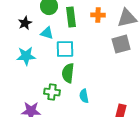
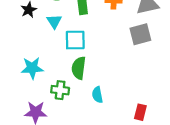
cyan triangle: (47, 33) -> (54, 21), turned 40
cyan star: (26, 56) -> (32, 68), moved

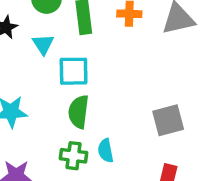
gray square: (140, 34) -> (168, 120), moved
green cross: (60, 90) -> (74, 156), moved

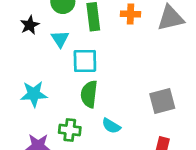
cyan semicircle: (106, 151) -> (111, 126), turned -48
green cross: (74, 156) -> (70, 130), moved

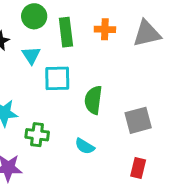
green semicircle: (89, 94) -> (93, 100), moved
green cross: (70, 130) -> (37, 135), moved

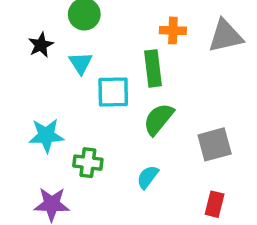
green rectangle: (66, 32) -> (153, 68), moved
green semicircle: (93, 100) -> (158, 119), turned 32
cyan semicircle: (85, 146) -> (148, 177), turned 96

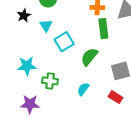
green rectangle: (153, 68) -> (103, 29), moved
cyan square: (113, 92) -> (64, 42), turned -30
red rectangle: (215, 204) -> (115, 97), moved, turned -72

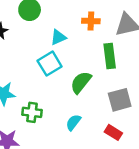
cyan triangle: (46, 26) -> (58, 37), moved, turned 40
green rectangle: (103, 29) -> (110, 56), moved

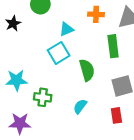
green semicircle: (81, 82) -> (87, 70), turned 125
red rectangle: (113, 132) -> (116, 115), turned 49

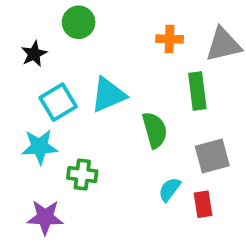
cyan triangle: (66, 29) -> (108, 95), moved, size x1.5
cyan square: (59, 53) -> (58, 102), moved
cyan semicircle: (80, 106) -> (170, 189), moved

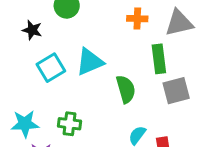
black star: (34, 54) -> (32, 30), turned -30
cyan star: (40, 147) -> (25, 124), moved
gray square: (212, 156) -> (176, 91), moved

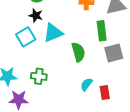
black star: (32, 30) -> (36, 16), moved

